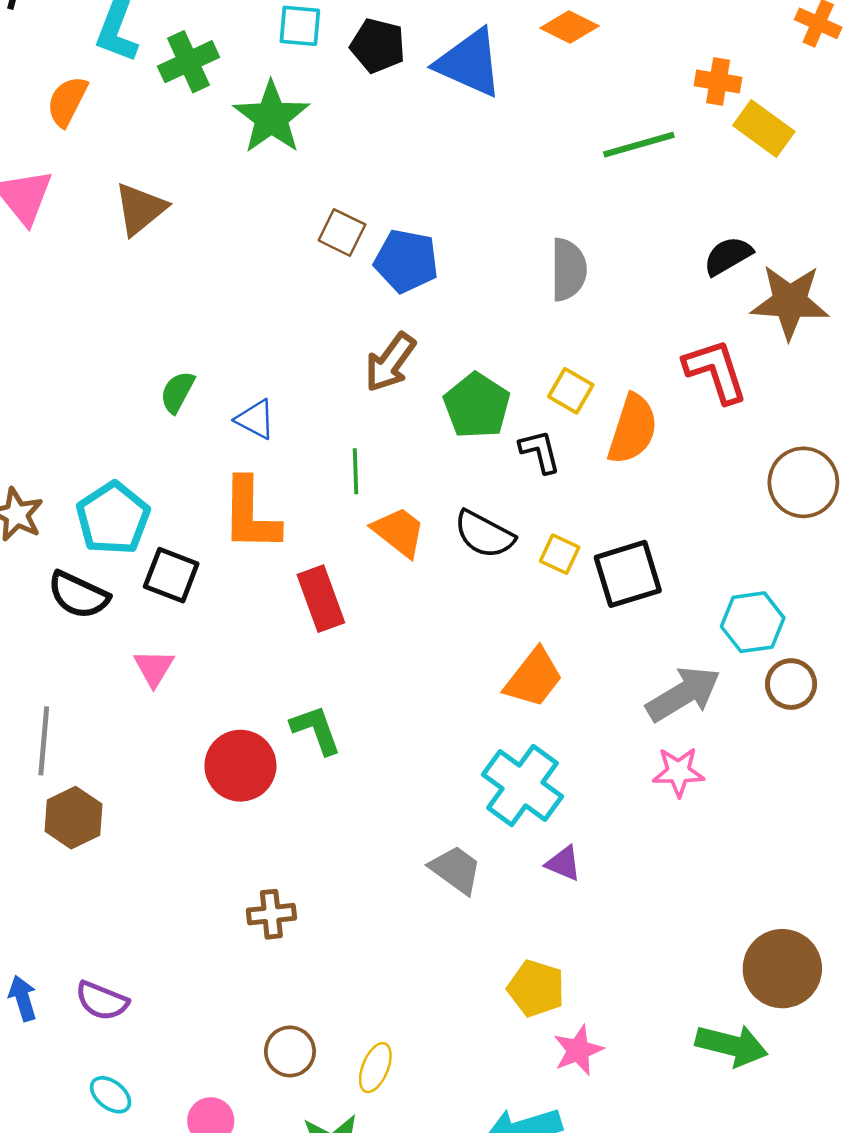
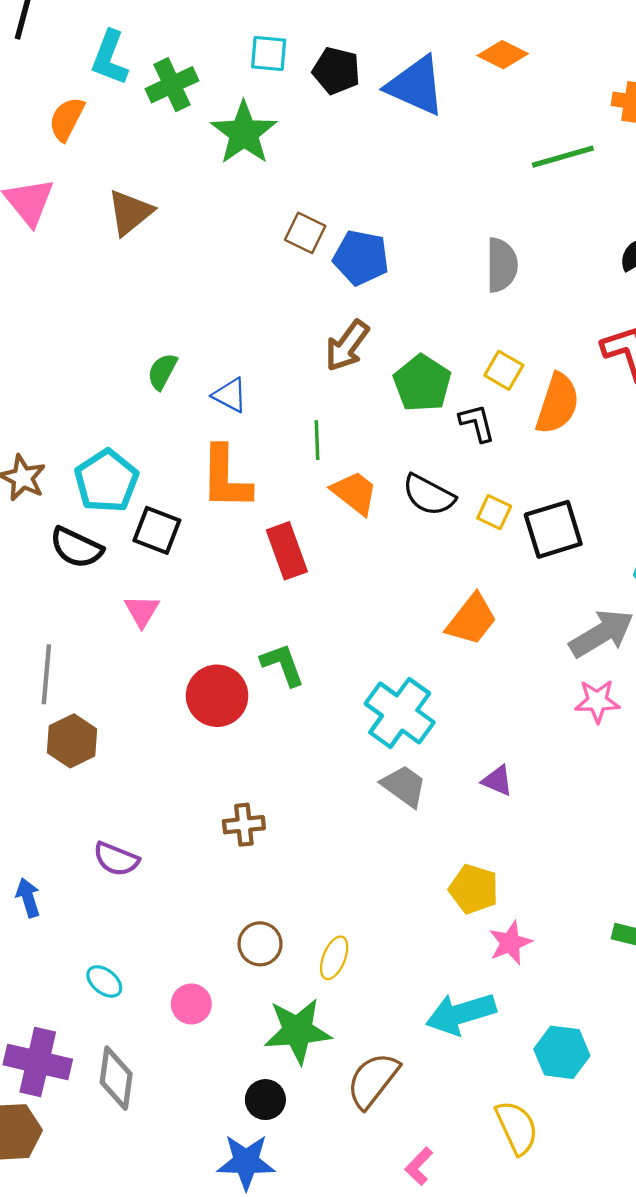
cyan cross: (523, 785) -> (400, 713), moved
purple semicircle: (102, 1001) -> (116, 859), moved

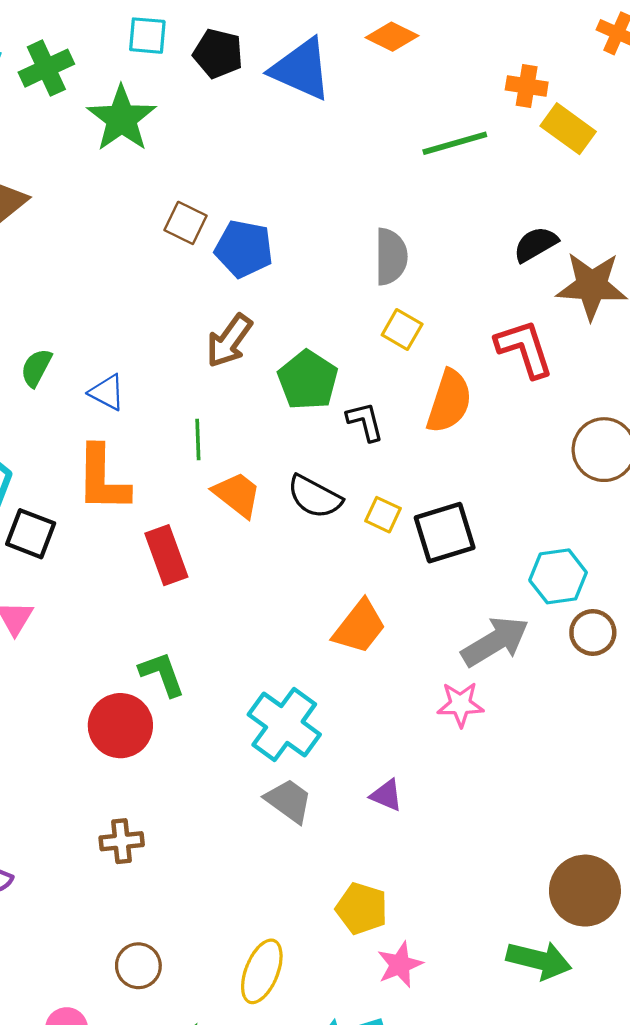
yellow square: (504, 370) -> (402, 330), moved
red circle: (217, 696) -> (120, 726), moved
pink star: (597, 701) -> (460, 704), moved
yellow ellipse: (334, 958) -> (262, 971), moved, size x1.4

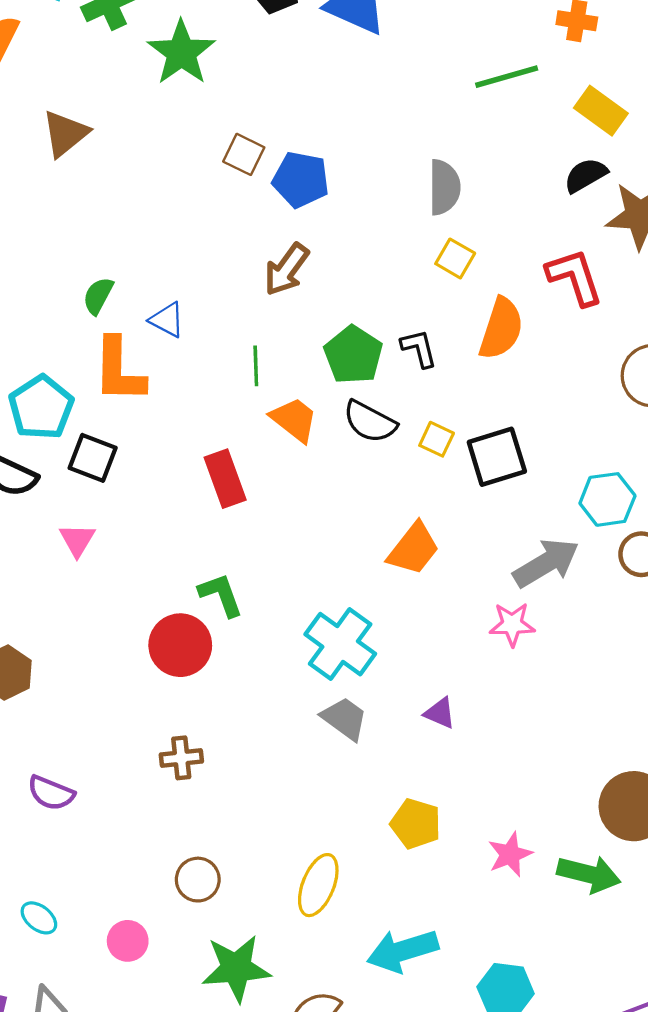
yellow rectangle: (568, 129) -> (601, 111), moved
green pentagon: (308, 380) -> (353, 355), moved
orange L-shape: (102, 479) -> (119, 370), moved
pink star: (400, 965) -> (510, 854), moved

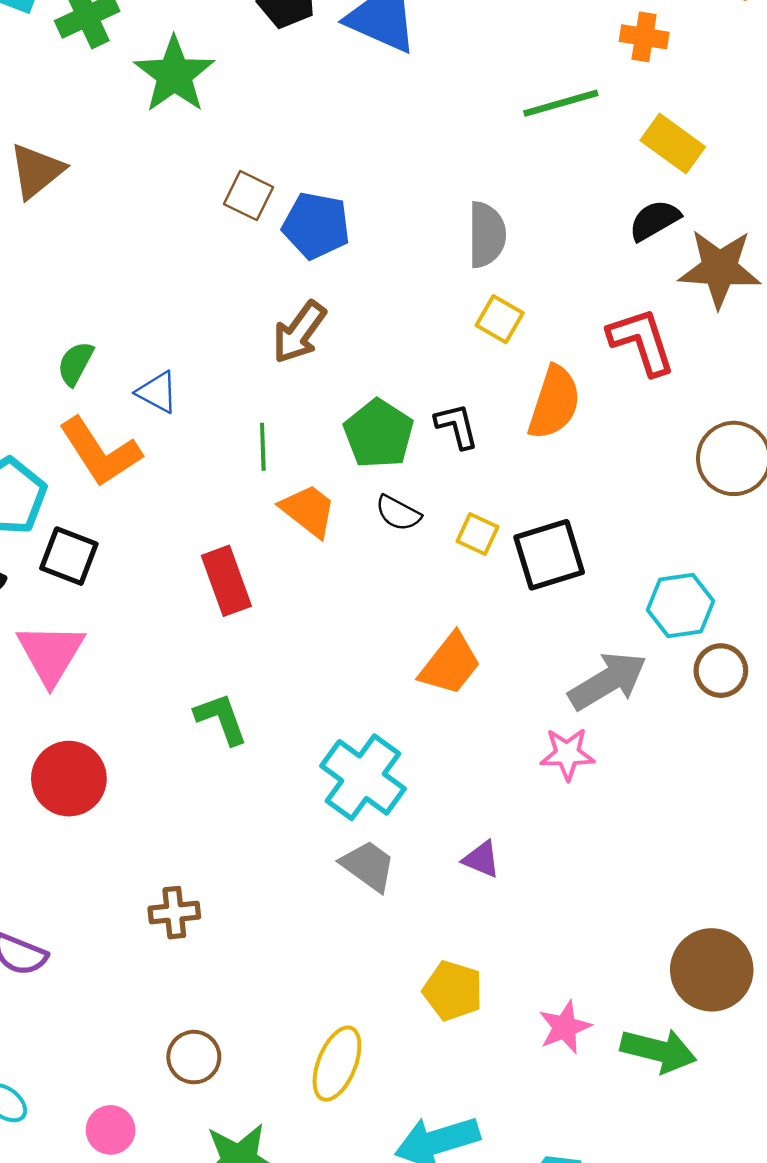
orange L-shape: (119, 370) -> (100, 452), turned -34
black semicircle: (370, 422) -> (398, 513), size x0.7
pink triangle: (77, 540) -> (51, 654), size x1.6
red circle: (180, 645) -> (69, 779), moved

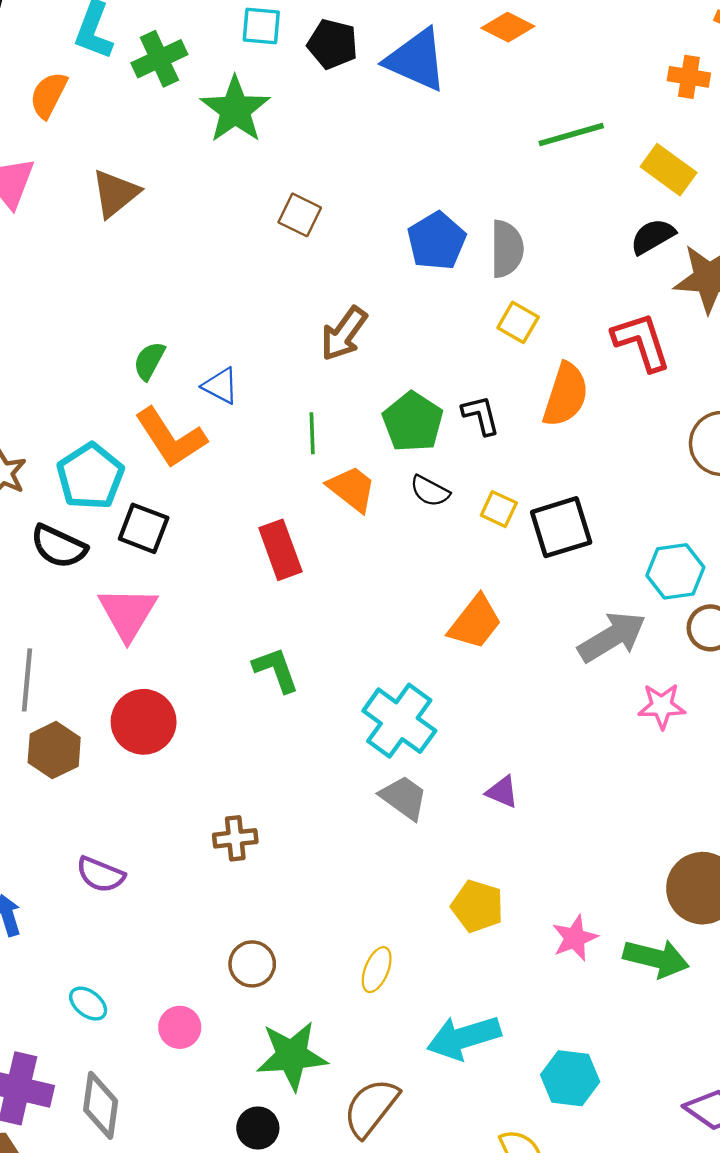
orange cross: (644, 37) -> (689, 77), moved
blue pentagon: (316, 226) -> (437, 241), moved, turned 30
pink star: (567, 754) -> (662, 706), moved
yellow ellipse: (337, 1064) -> (377, 970), size x0.7

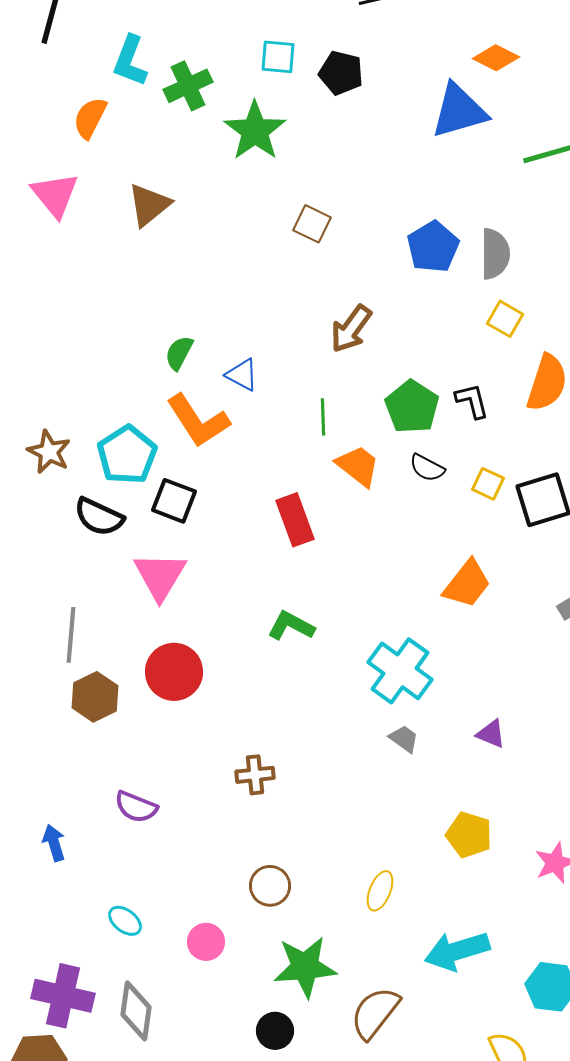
blue triangle: (416, 60) -> (459, 111), moved, turned -40
green L-shape: (276, 670) -> (291, 626), turned -42
gray trapezoid: (404, 798) -> (404, 739), size x0.7

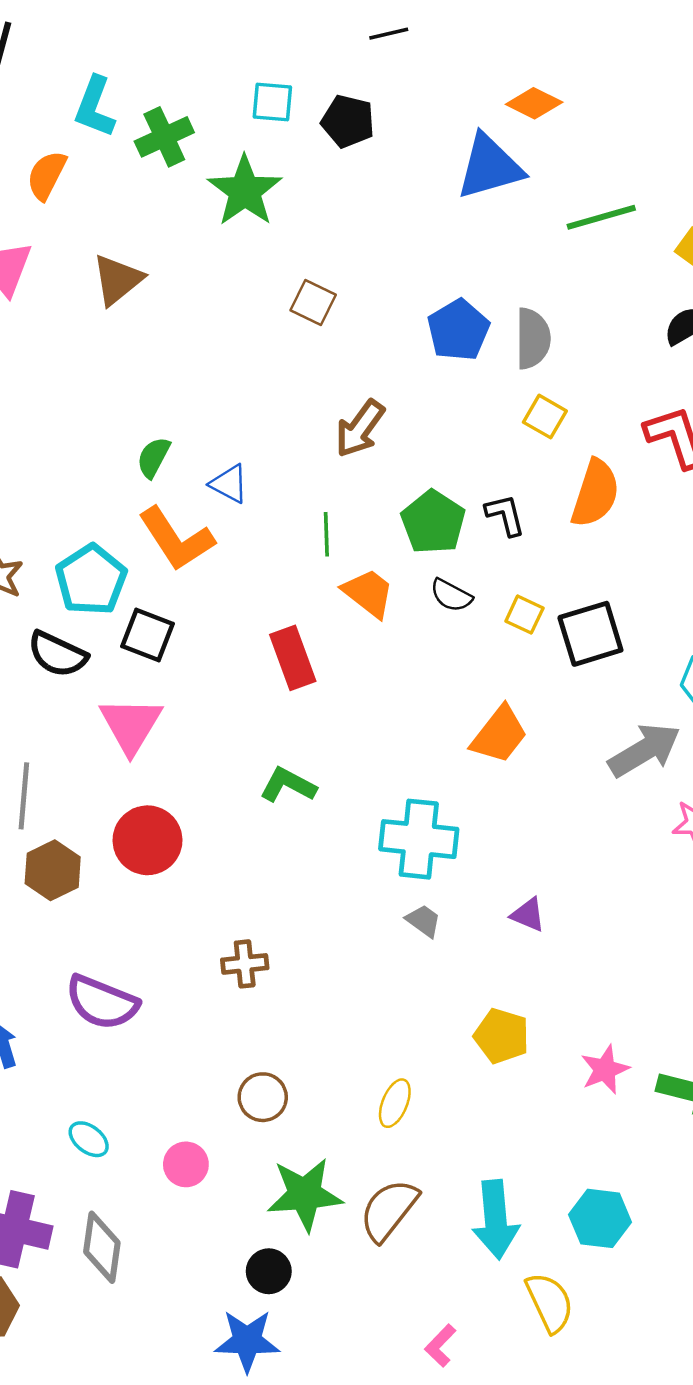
cyan cross: (400, 671) -> (419, 839), turned -30
purple semicircle: (136, 807) -> (102, 1002), size x1.4
cyan arrow: (457, 951) -> (496, 1220), moved, turned -78
brown semicircle: (375, 1013) -> (389, 1210), moved

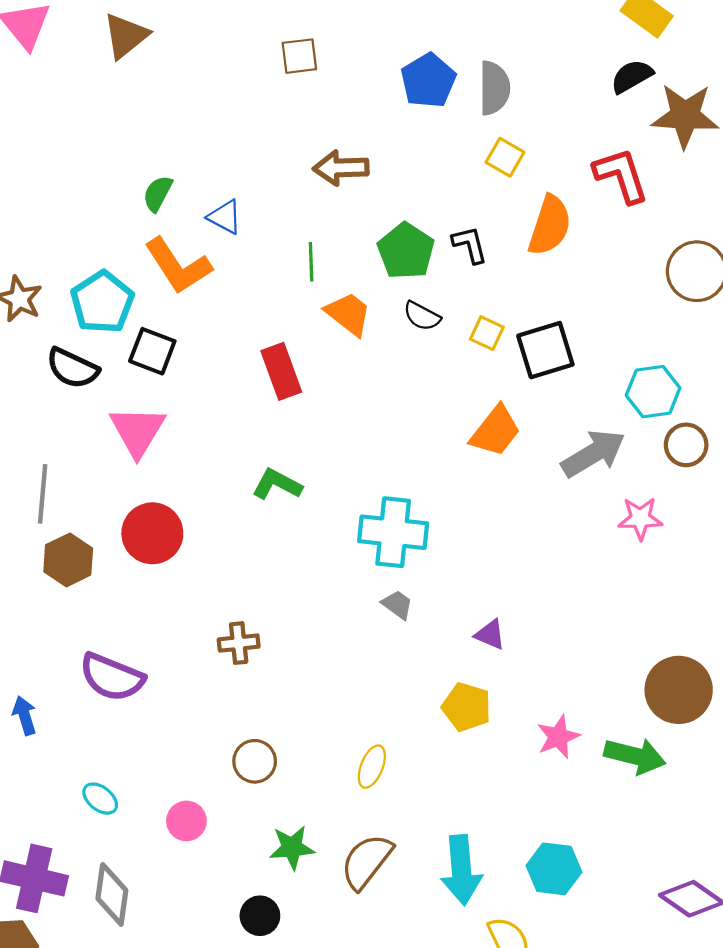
brown square: (313, 303) -> (299, 56), turned -33
brown arrow: (360, 429) -> (341, 168), turned 52
orange trapezoid: (499, 735) -> (495, 431), moved
purple triangle: (528, 915) -> (490, 635), moved
green star: (305, 1194) -> (292, 848), size x0.7

